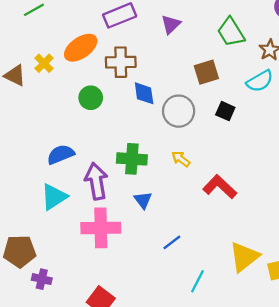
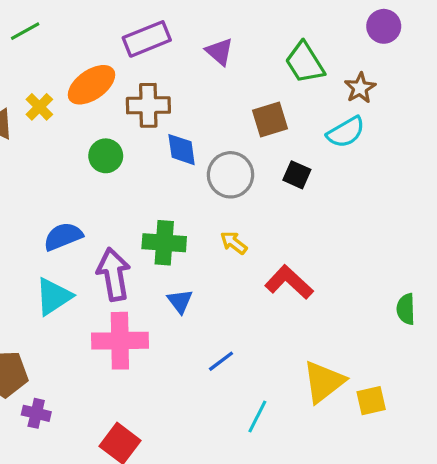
purple triangle: (171, 24) -> (219, 52), turned -35

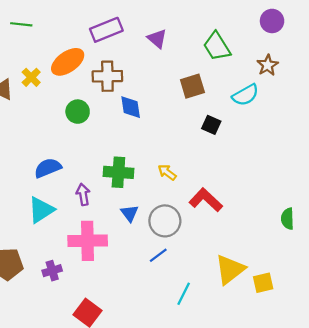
green line: (25, 31) -> (21, 24), turned 35
brown star: (360, 88) -> (268, 65), moved
gray circle: (231, 175) -> (165, 221), moved
purple arrow: (114, 274) -> (83, 194), size x0.6
purple cross: (36, 413) -> (52, 271), moved, turned -30

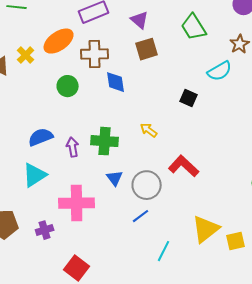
brown square: (192, 86) -> (147, 49), moved
yellow arrow: (167, 172) -> (149, 130), moved
purple arrow: (83, 194) -> (73, 147), moved

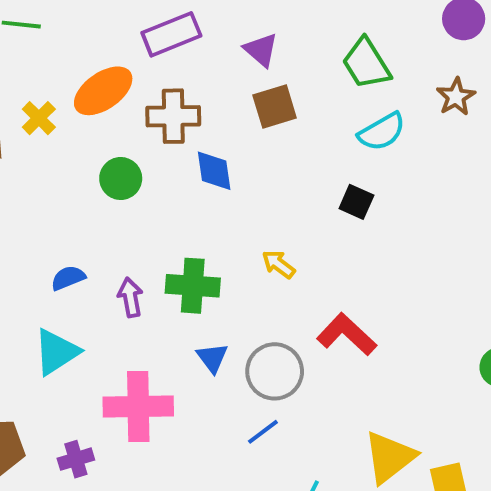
cyan semicircle: (220, 71) -> (382, 132), moved
blue semicircle: (41, 137) -> (68, 278), size x0.7

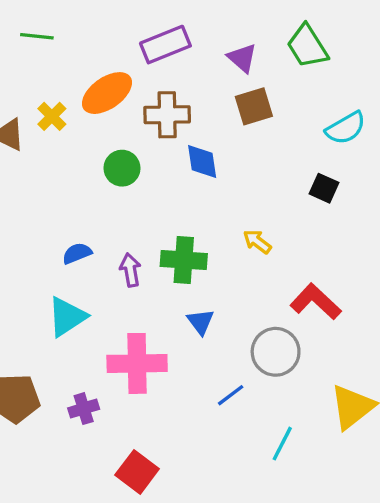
green trapezoid: (366, 64) -> (307, 46), moved
gray circle: (275, 371) -> (276, 352), moved
blue line: (263, 432) -> (231, 395), moved

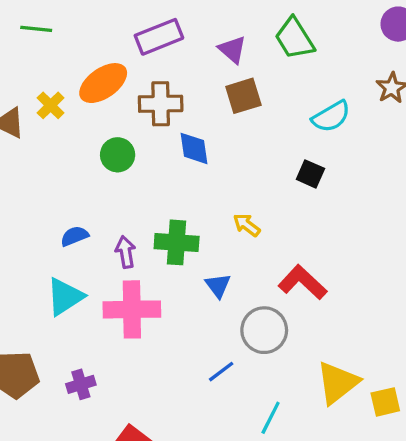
blue triangle: (200, 322) -> (218, 286), moved
pink cross: (137, 363) -> (132, 309), moved

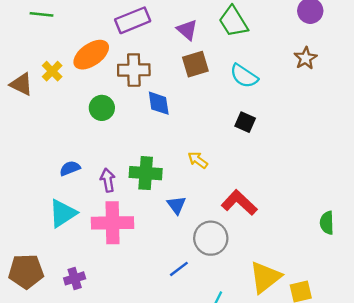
cyan semicircle: (331, 117) -> (244, 76), moved, turned 64

